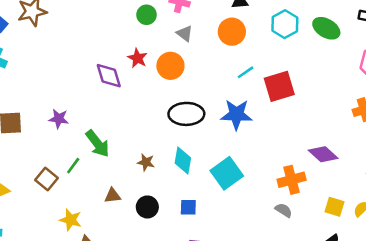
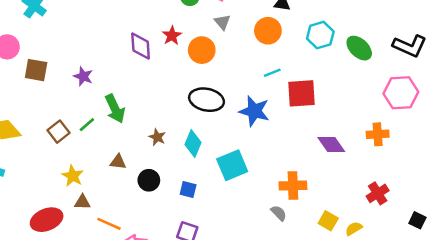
purple diamond: (323, 154) -> (331, 144), moved

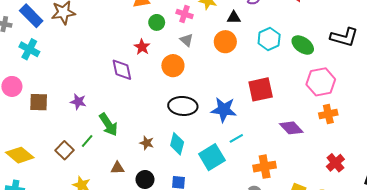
red star: (172, 36) -> (142, 47), moved
cyan line: (272, 73) -> (236, 138), moved
pink hexagon: (401, 93) -> (321, 82), moved

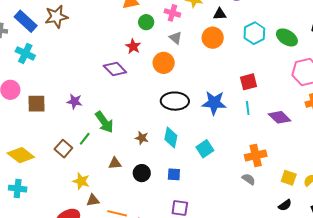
purple diamond: (122, 70) -> (115, 69), turned -30
red square: (261, 89) -> (248, 82), size x0.7
cyan line: (236, 138) -> (248, 108), moved, turned -64
cyan square: (212, 157) -> (205, 149), size x0.7

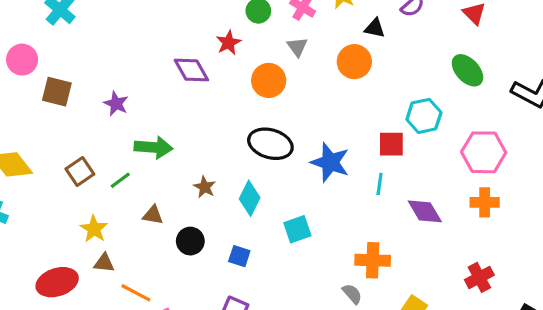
cyan hexagon: (254, 33) -> (424, 116), moved
green ellipse: (287, 37) -> (467, 70), moved
green arrow: (104, 122) -> (154, 147), turned -65
green line: (85, 139) -> (120, 180), moved

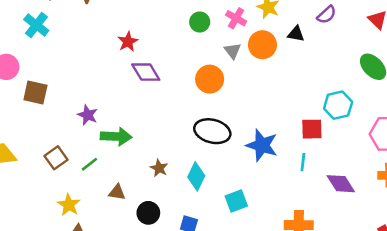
red star: (229, 43) -> (128, 42), moved
orange circle: (354, 62) -> (262, 45), moved
purple star: (116, 104) -> (88, 115), moved

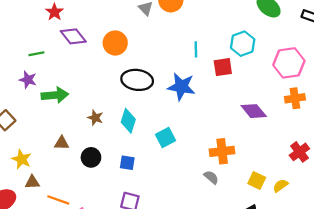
orange circle: (210, 79) -> (115, 43), moved
cyan line: (303, 162) -> (196, 49), moved
green line: (89, 164) -> (36, 54), moved, turned 35

